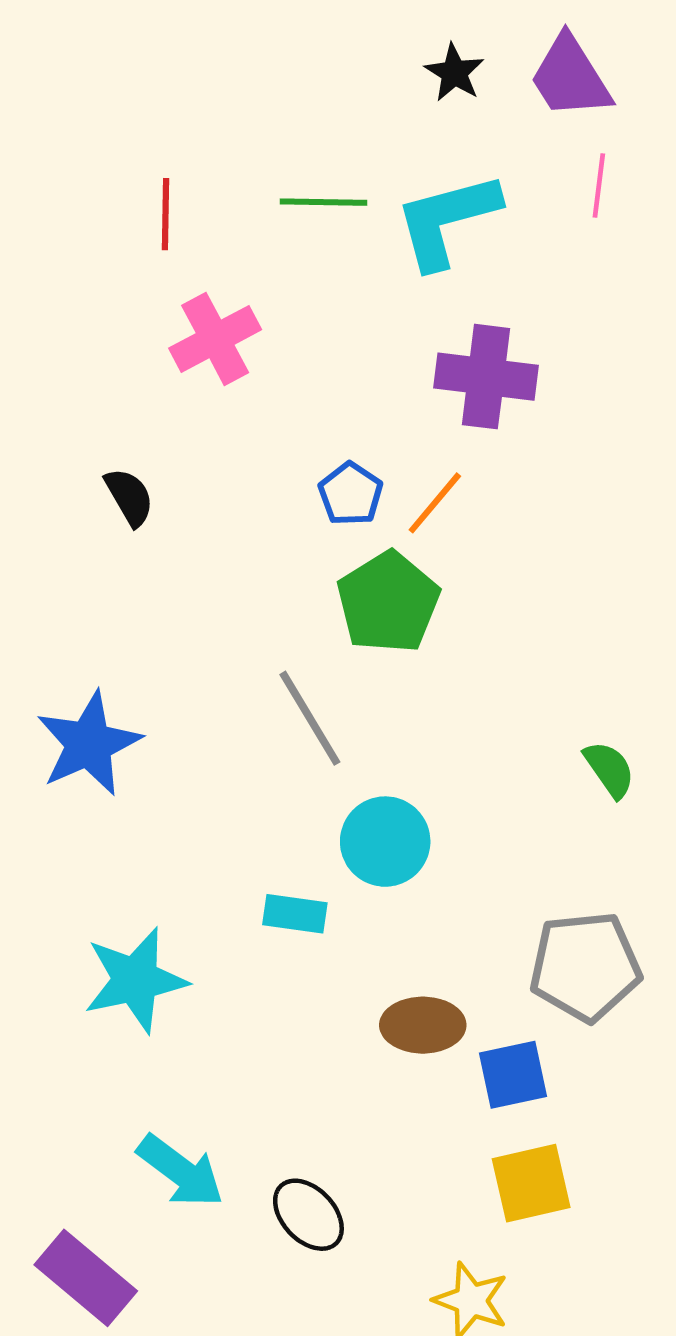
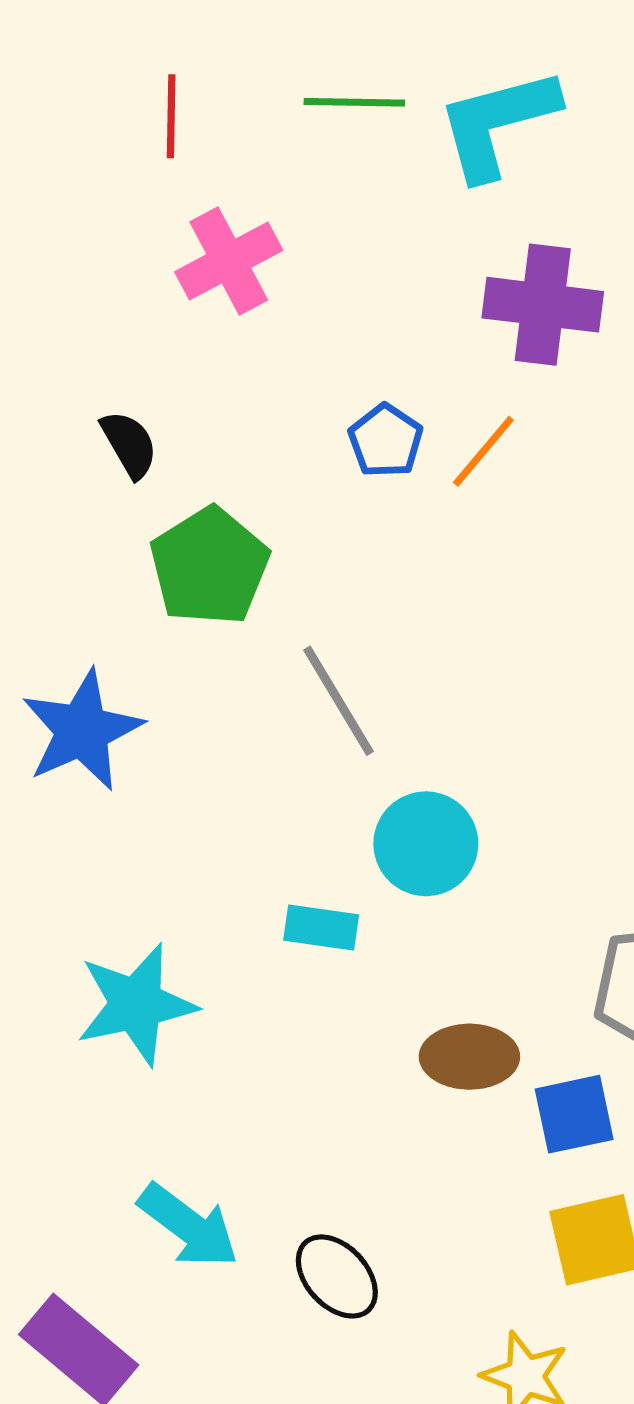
green pentagon: (388, 602) -> (209, 566), moved

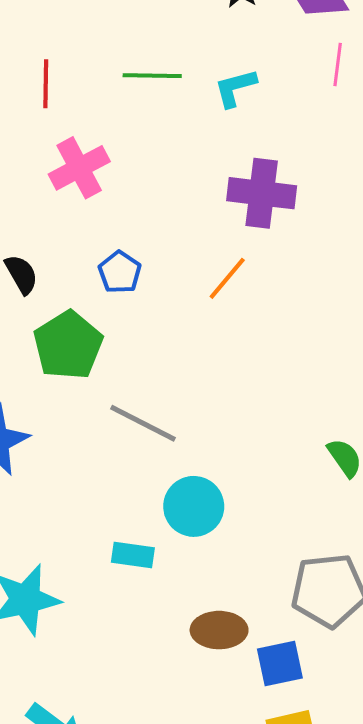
cyan L-shape: (497, 123) -> (235, 88), size x0.6
blue pentagon: (386, 441) -> (120, 272), moved
gray line: (339, 701) -> (143, 423), turned -32

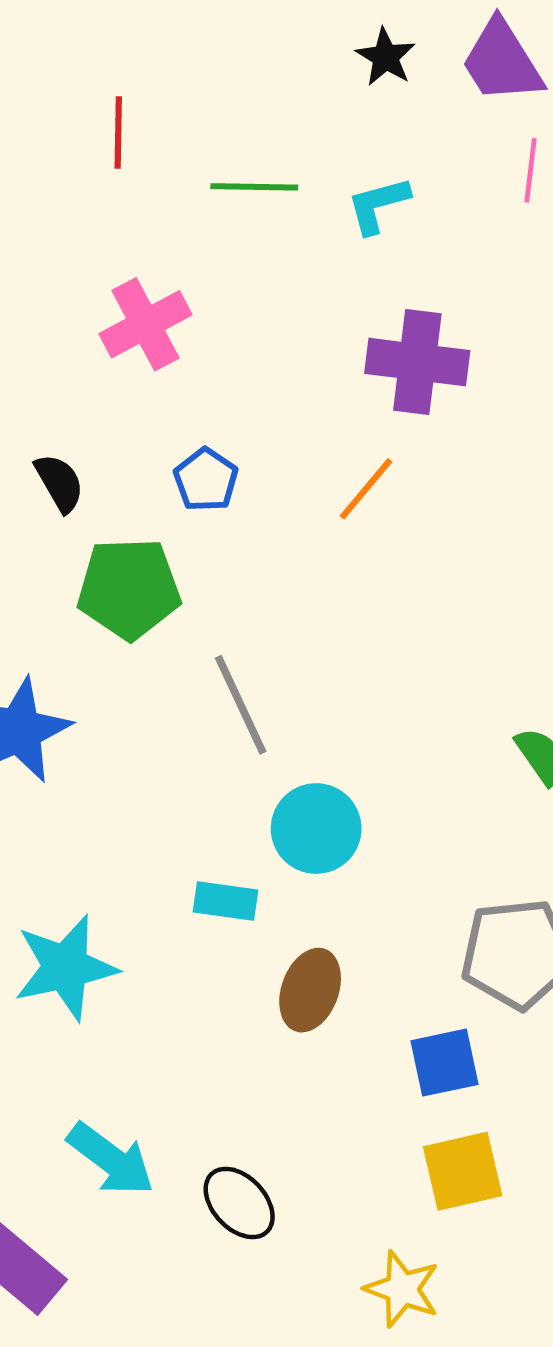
red line: (46, 84) -> (118, 133), moved
green pentagon: (68, 345) -> (129, 588), turned 30
gray line: (143, 423) -> (241, 705), turned 38
brown ellipse: (219, 630) -> (310, 990), moved, turned -70

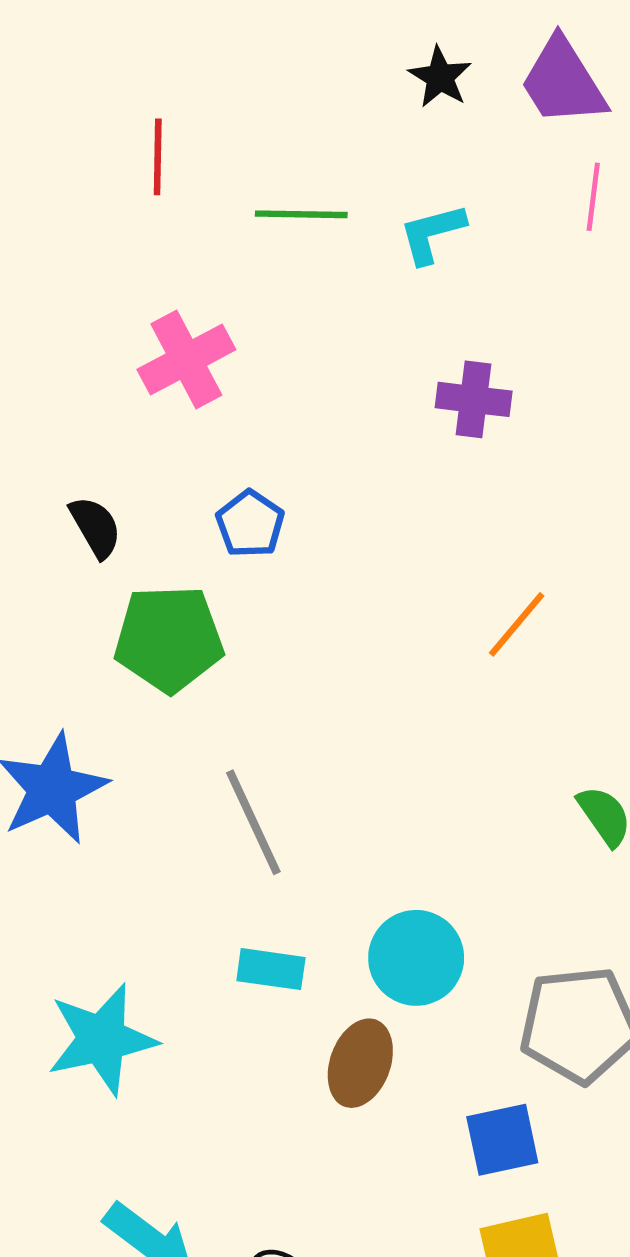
purple cross: (417, 362) -> (474, 399), size x0.7
orange line: (366, 489) -> (517, 624), moved
gray line: (241, 705) -> (253, 822), moved
cyan circle: (316, 829) -> (416, 958), moved

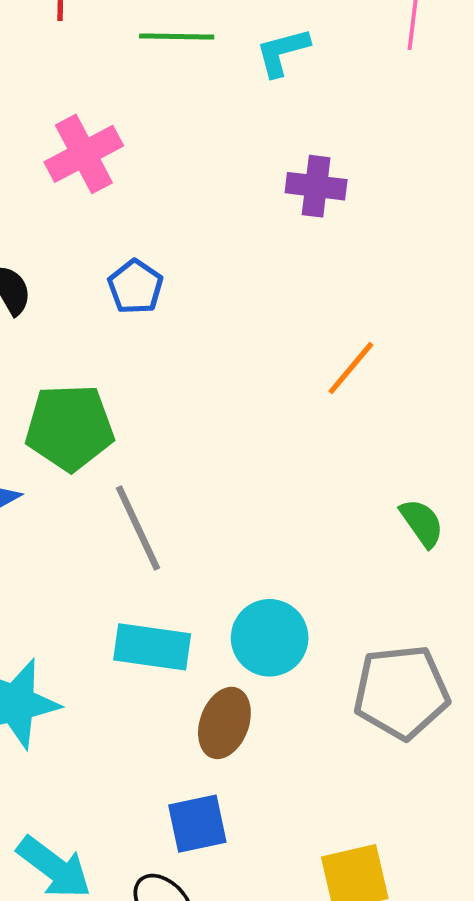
green pentagon: (169, 639) -> (70, 427), moved
cyan rectangle: (271, 969) -> (152, 647), size x1.4
blue square: (502, 1140) -> (197, 824), moved

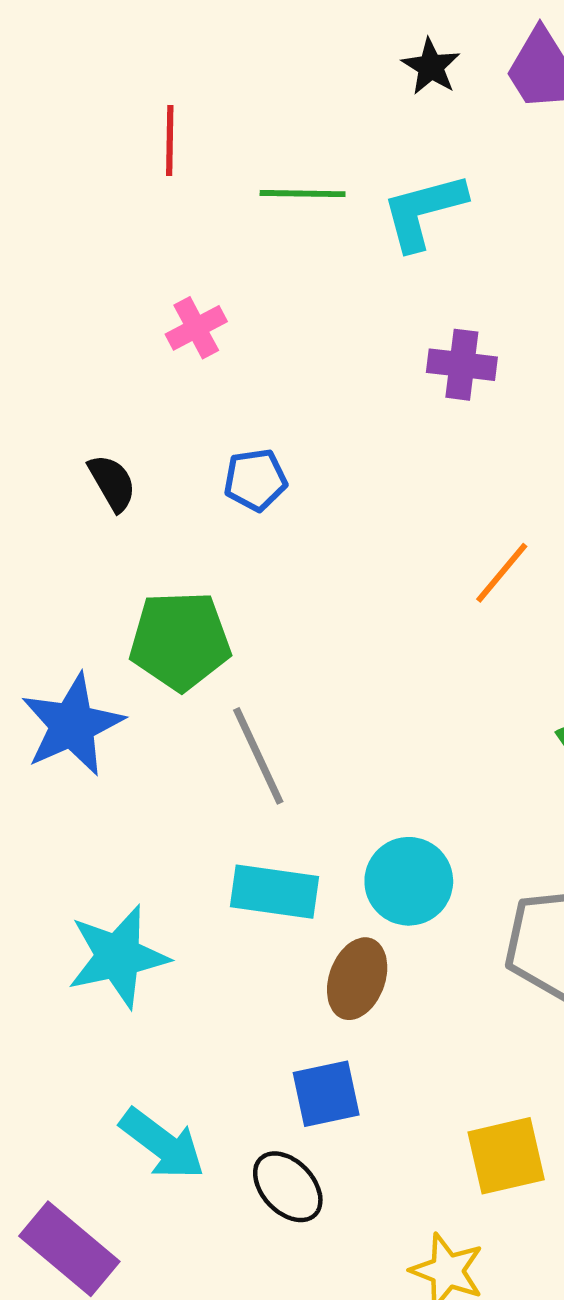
cyan L-shape: (283, 52) -> (424, 211), size x1.4
pink cross: (84, 154) -> (196, 328), size x0.7
blue pentagon: (135, 287) -> (255, 480), turned 30

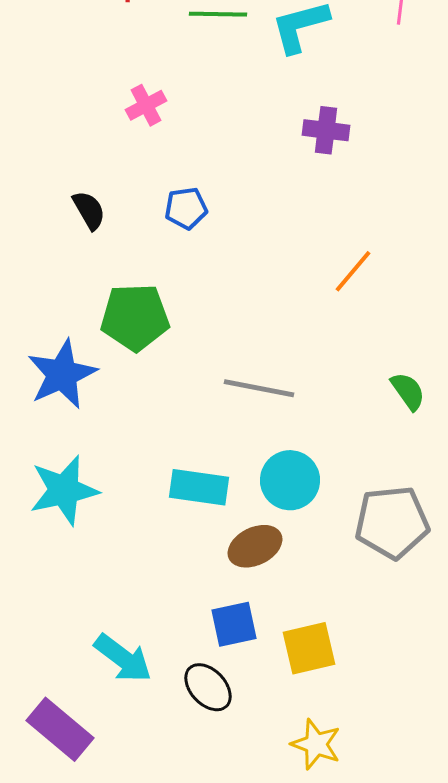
gray line: (258, 756) -> (259, 388), moved, turned -54
cyan star: (118, 957) -> (64, 490), moved
brown ellipse: (357, 979) -> (255, 546), turned 44
yellow square: (506, 1156) -> (309, 648), moved

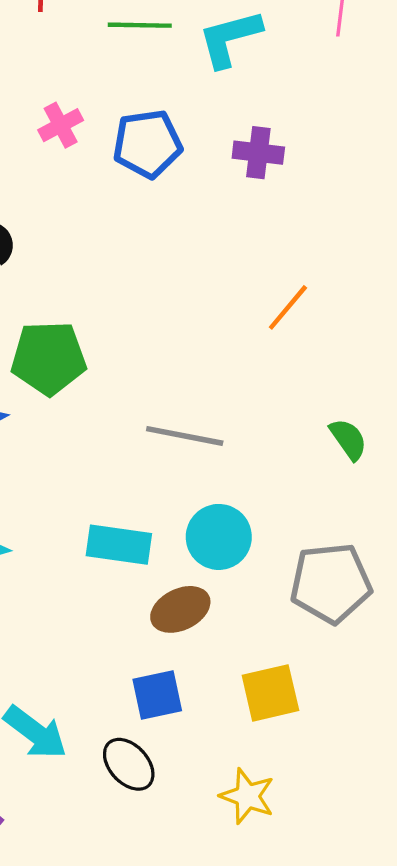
blue pentagon: (186, 208) -> (147, 144), moved, size x1.5
yellow square: (309, 648) -> (270, 693), moved
yellow star: (316, 744) -> (247, 796), moved

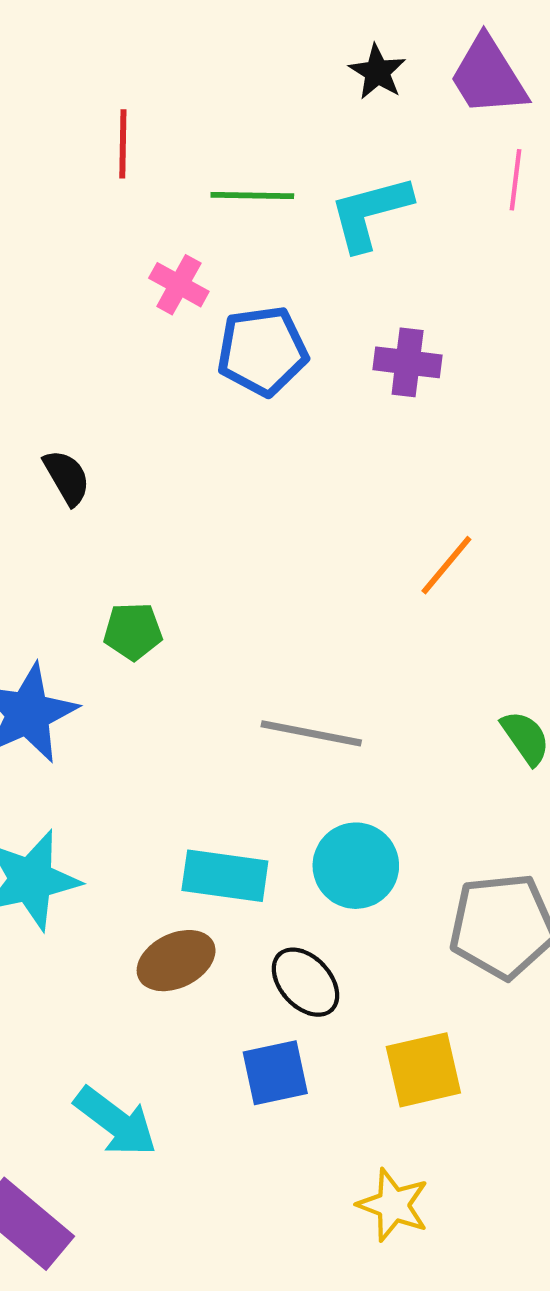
pink cross: (61, 125) -> (179, 285), moved, turned -33
green pentagon: (49, 358) -> (133, 631), size x0.6
brown ellipse: (180, 609) -> (176, 961), moved
black ellipse: (129, 764) -> (305, 982), moved

